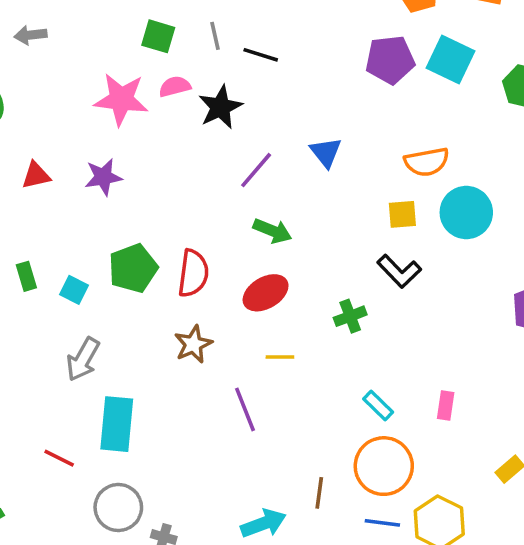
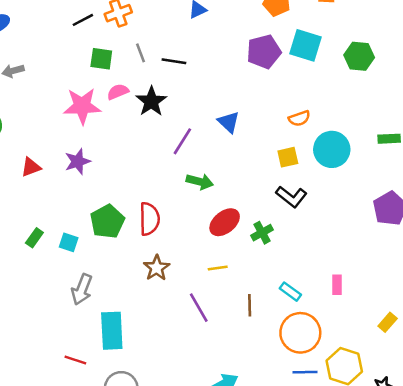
orange semicircle: (427, 162) -> (299, 118), size x0.7
green rectangle: (26, 276) -> (34, 238), turned 60
red ellipse: (266, 293) -> (225, 222), moved
brown line: (319, 493) -> (250, 305), moved

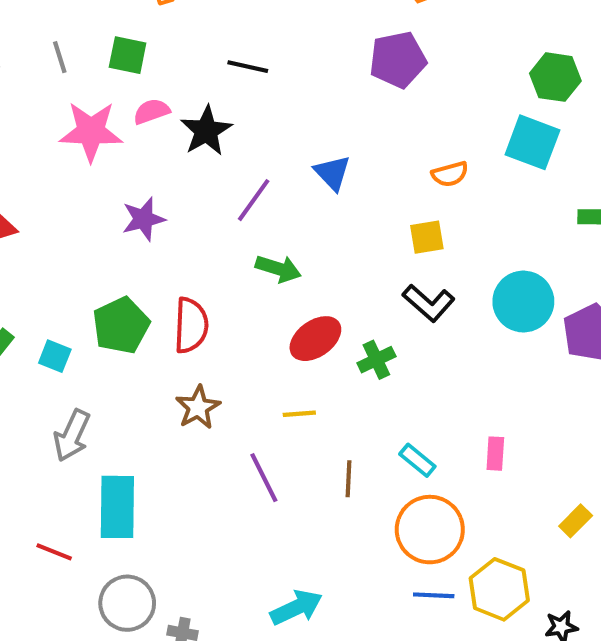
cyan square: (305, 45) -> (532, 142), moved
gray line: (141, 53) -> (60, 57), moved
cyan circle: (332, 149) -> (523, 302), moved
purple star: (78, 161) -> (143, 219), moved

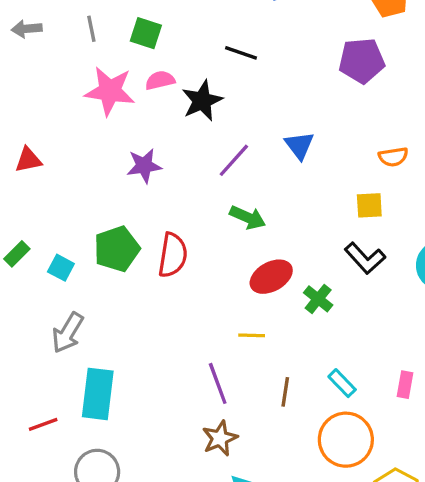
green cross: (376, 360) -> (318, 299), turned -32
brown star: (198, 407) -> (220, 438), moved
red line: (54, 552) -> (43, 424), turned -48

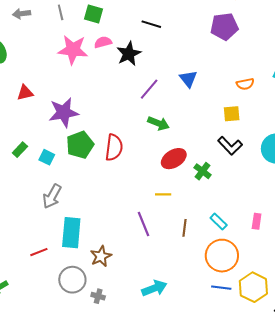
purple star: (144, 166) -> (64, 112), moved, size x1.4
brown star: (220, 438) -> (101, 256), moved

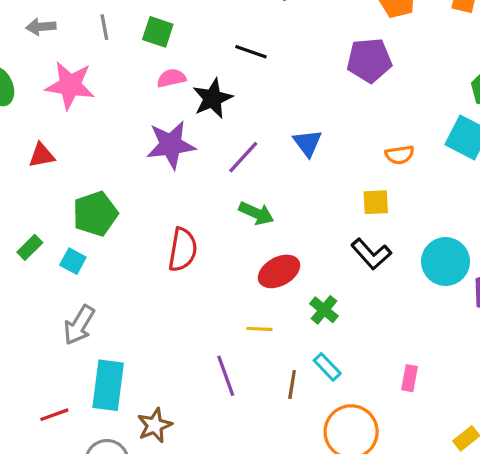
pink star: (73, 50) -> (70, 85), moved
purple star: (64, 112) -> (171, 145), moved
green pentagon: (80, 145) -> (95, 214), moved
green cross: (203, 171) -> (324, 310), moved
cyan rectangle: (219, 221) -> (327, 367), moved

